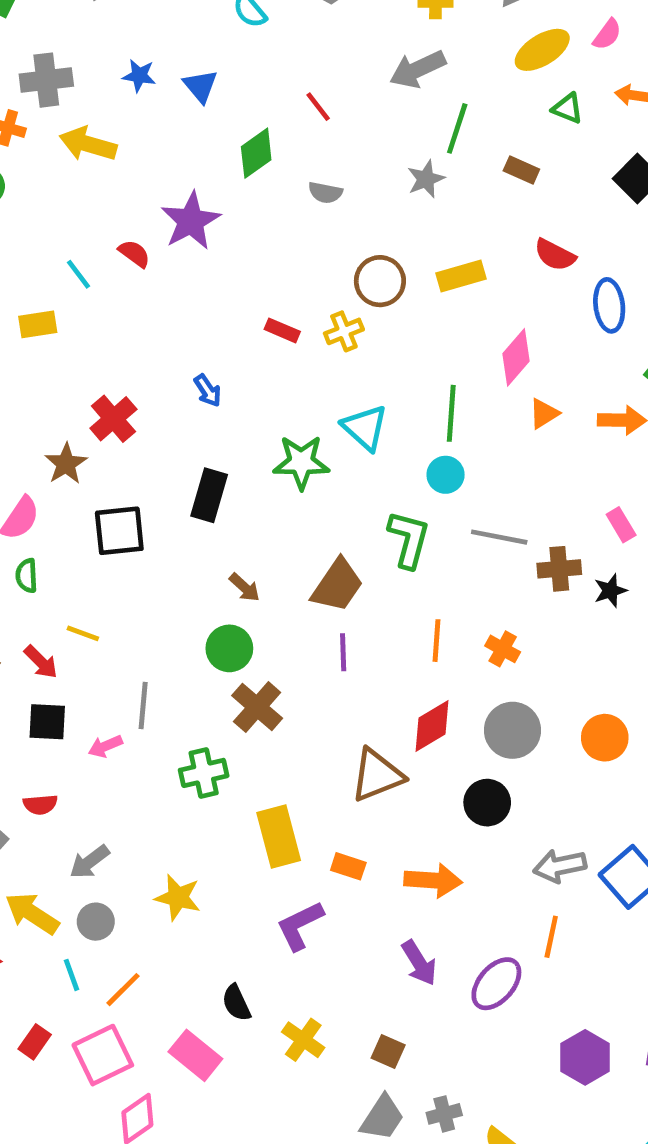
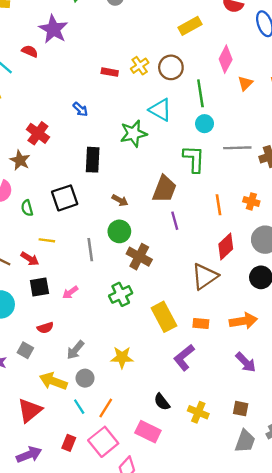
brown circle: (380, 281) -> (171, 67), moved
black square: (119, 531) -> (65, 198), moved
green semicircle: (27, 576) -> (27, 208), moved
gray line: (143, 706) -> (90, 250), moved

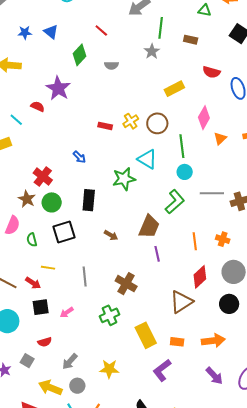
green L-shape: (194, 159) -> (175, 202), turned 45
green circle: (119, 231) -> (52, 202), moved

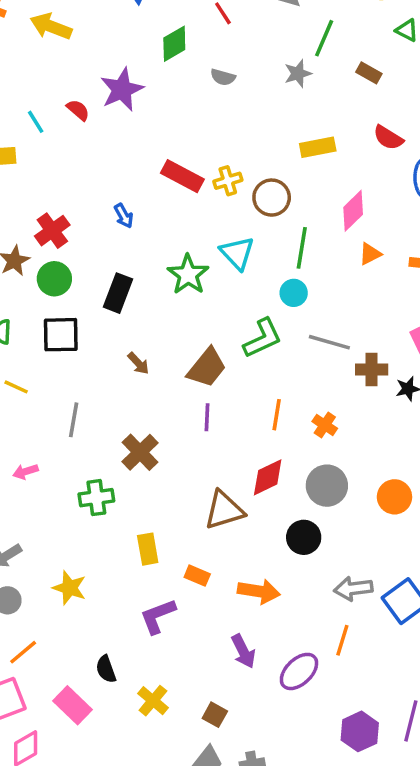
red rectangle: (105, 126) -> (182, 176), size x1.6
green star: (124, 179) -> (188, 274), turned 30
yellow rectangle: (146, 335) -> (148, 549), size x0.7

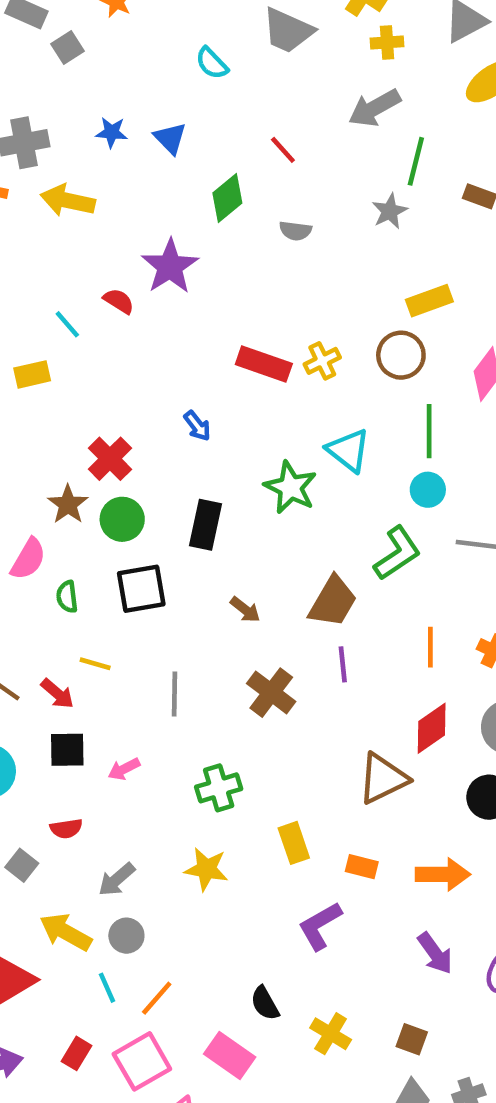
brown circle: (272, 198) -> (401, 355), moved
brown cross: (140, 452) -> (271, 693), moved
yellow star: (70, 588) -> (206, 869), moved

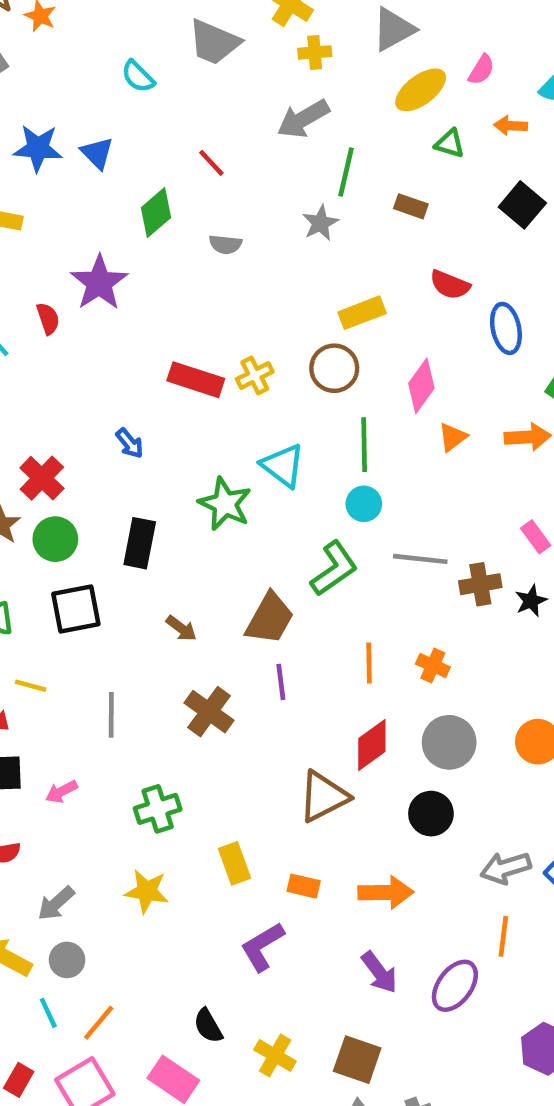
blue star: (112, 132) -> (38, 148), size x1.5
red semicircle: (119, 301) -> (48, 319), turned 40
brown square: (412, 1039) -> (357, 1060), size x1.5

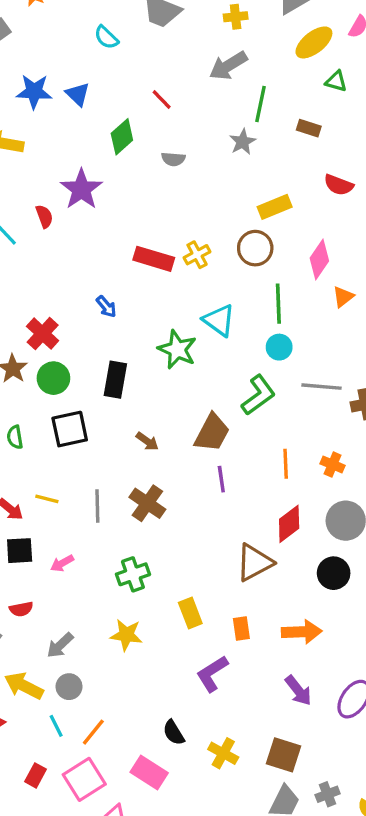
yellow line: (31, 686) -> (47, 499), moved
brown cross: (209, 712) -> (147, 503), moved
orange rectangle: (304, 886) -> (241, 628), turned 70

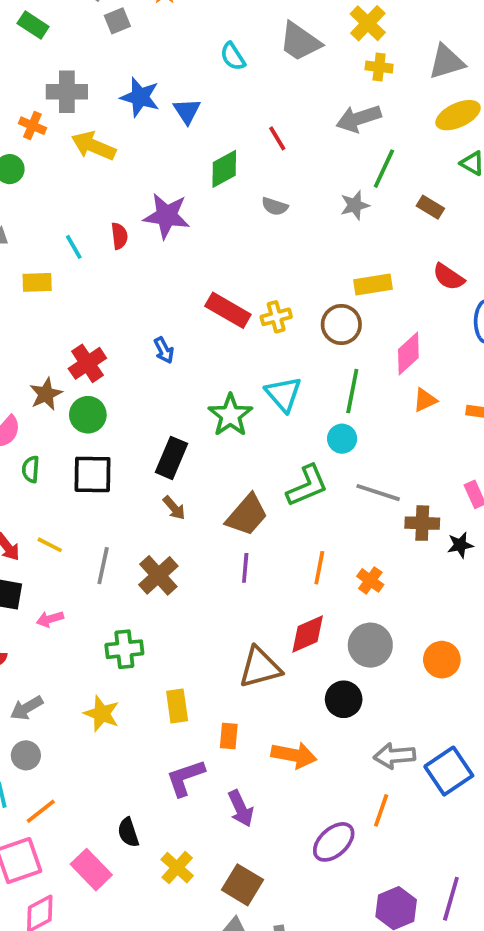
purple star: (81, 189) -> (167, 216), turned 30
black rectangle: (115, 380) -> (171, 458), moved
purple arrow: (298, 691) -> (241, 808), moved

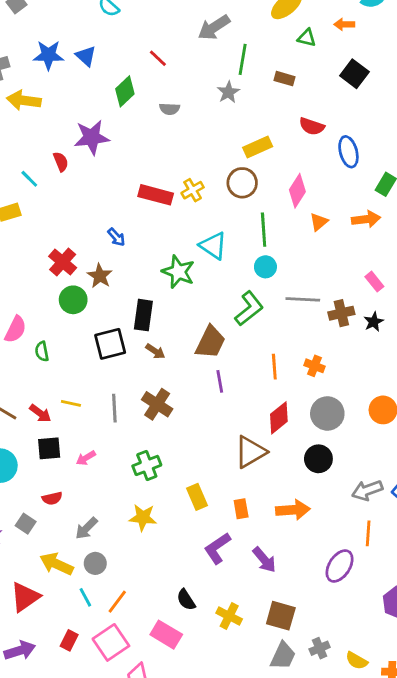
brown star: (46, 394) -> (100, 276), moved
black square: (93, 474) -> (110, 344), moved

